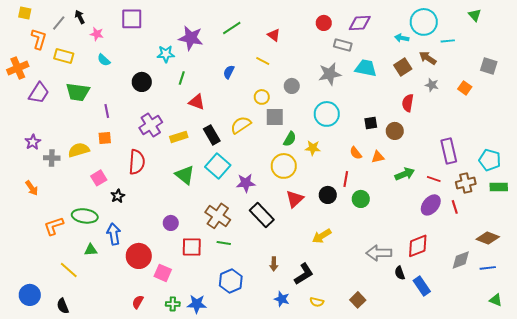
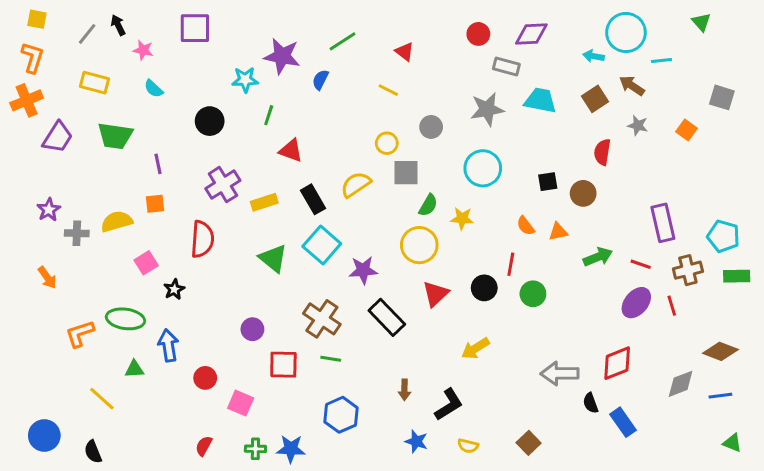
orange L-shape: (39, 39) -> (32, 58), moved
blue semicircle: (229, 72) -> (320, 80), moved
red circle: (139, 256) -> (205, 378), size x0.6

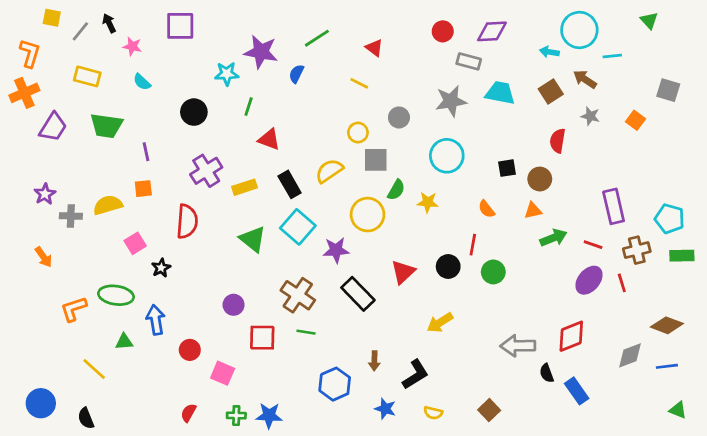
yellow square: (37, 19) -> (52, 18), moved
orange triangle: (558, 232) -> (533, 210), moved
yellow circle: (419, 245) -> (368, 215), moved
blue hexagon: (341, 415) -> (335, 384), moved

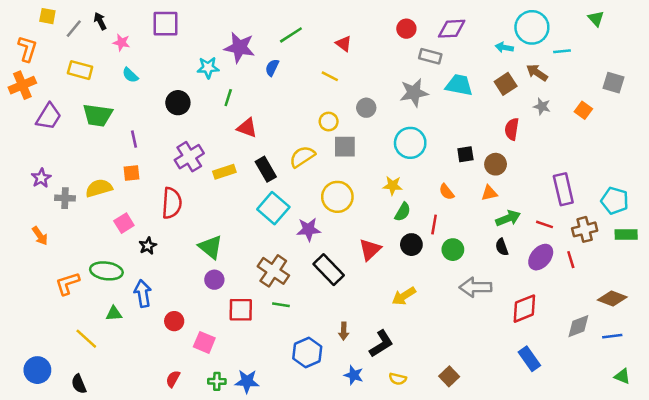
green semicircle: (396, 190) -> (403, 212), moved
green triangle: (253, 239) -> (211, 247), moved
gray arrow: (518, 346) -> (475, 287), moved
black semicircle: (547, 373) -> (502, 247), moved

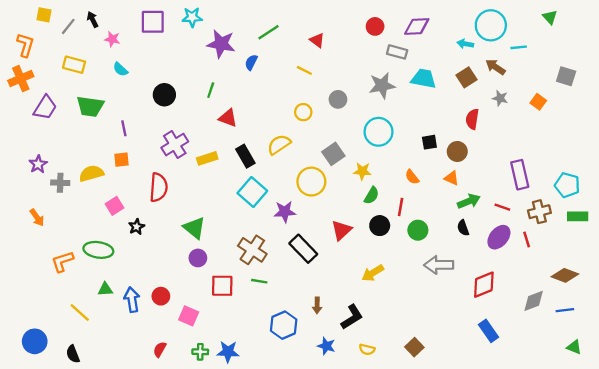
cyan star: (208, 68) -> (192, 17), moved
gray square: (345, 147) -> (333, 154), moved, turned -35
orange triangle: (489, 193) -> (451, 178), turned 35
blue arrow: (143, 293) -> (132, 300), moved

